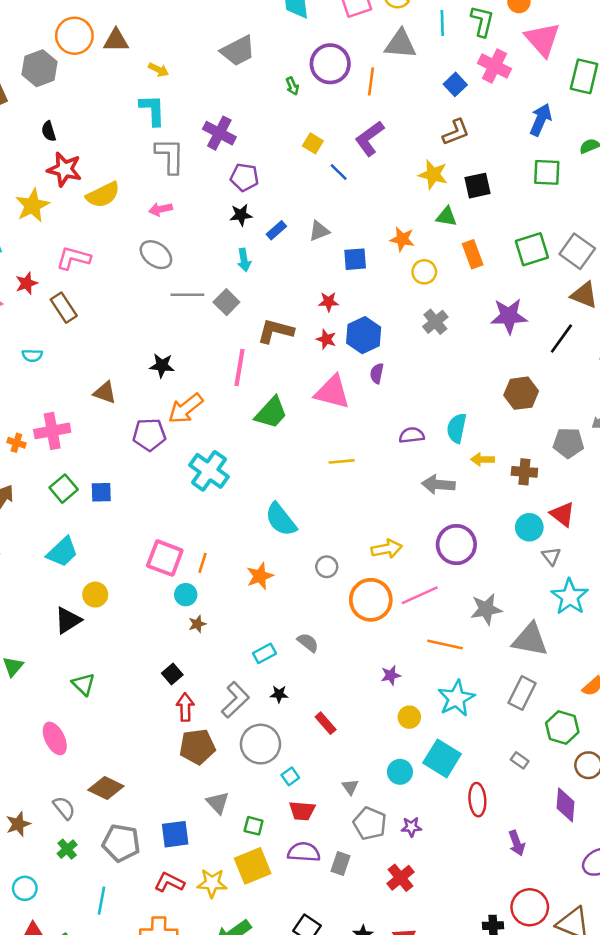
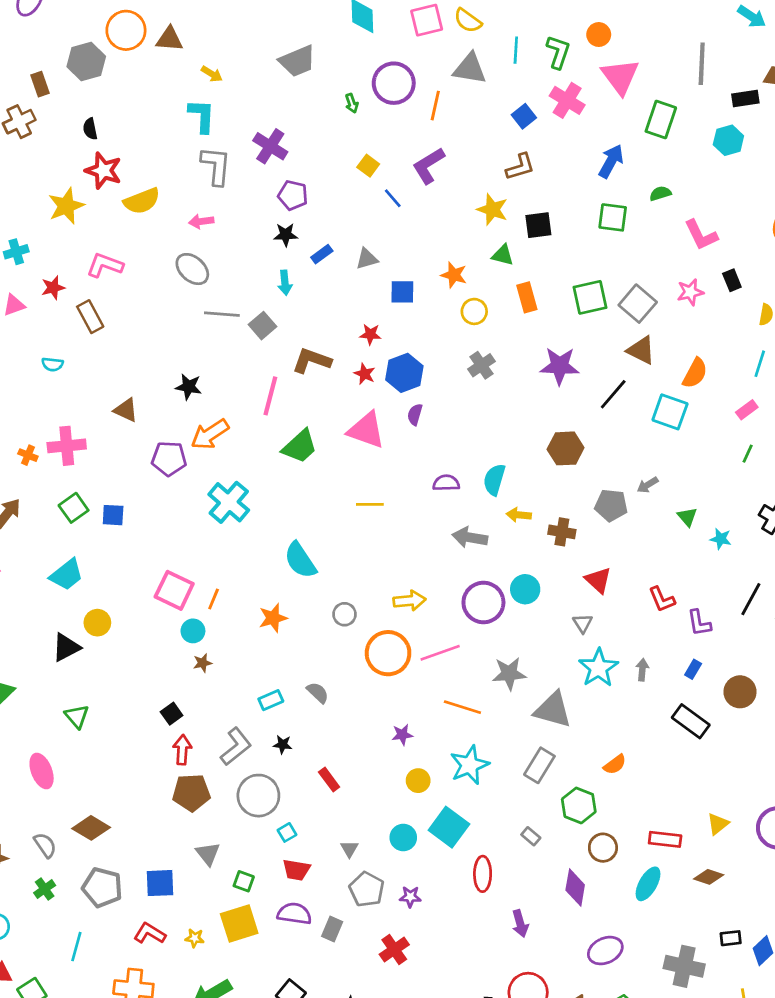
cyan circle: (529, 527) -> (525, 589), moved
yellow star: (212, 883) -> (195, 938), size x0.6

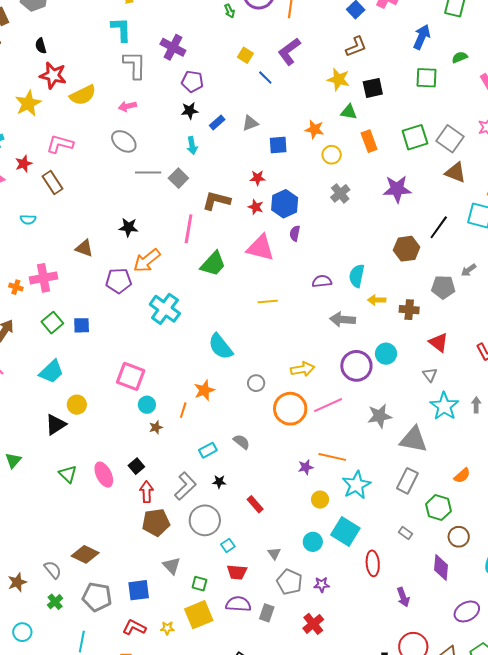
black line: (613, 394) -> (439, 227), moved
orange line: (214, 599) -> (183, 410), moved
orange line: (462, 707) -> (332, 457), moved
pink ellipse: (42, 771) -> (104, 475), moved

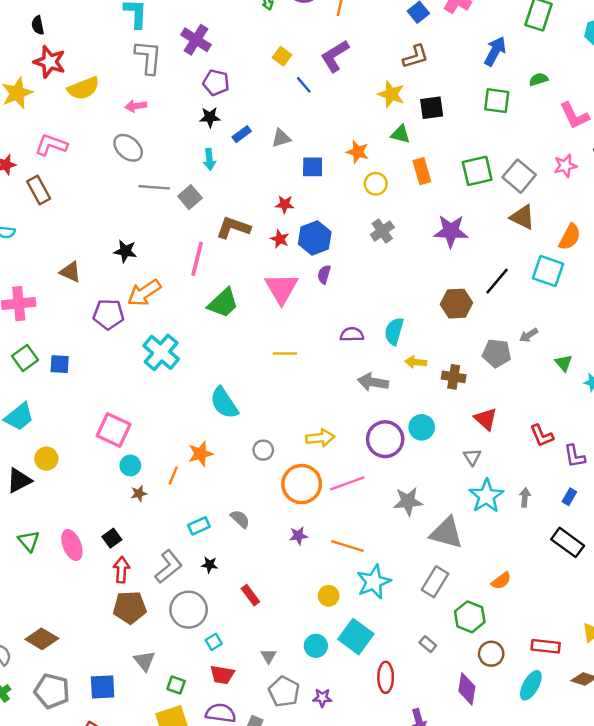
pink triangle: (260, 248) -> (281, 288), turned 40
purple star: (306, 467) -> (298, 536), moved

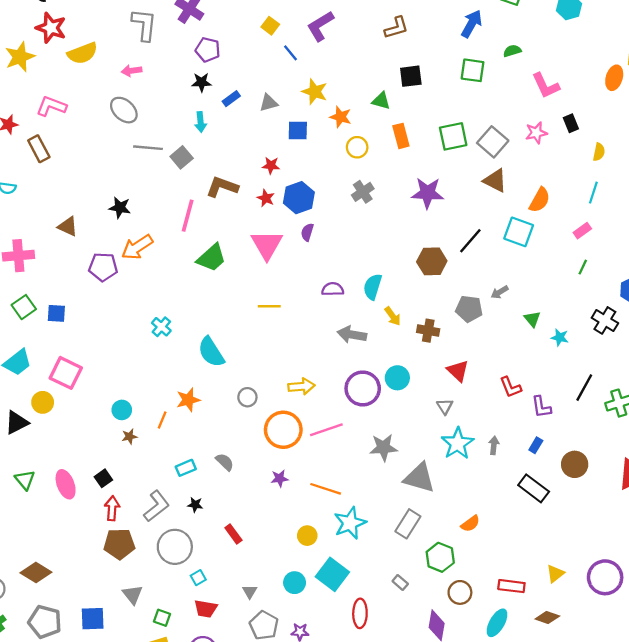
yellow star: (391, 94) -> (315, 92), moved
cyan cross: (161, 352) -> (161, 327), moved, size x0.6
yellow arrow: (416, 362) -> (393, 316), turned -132
pink square: (114, 430) -> (66, 373), moved

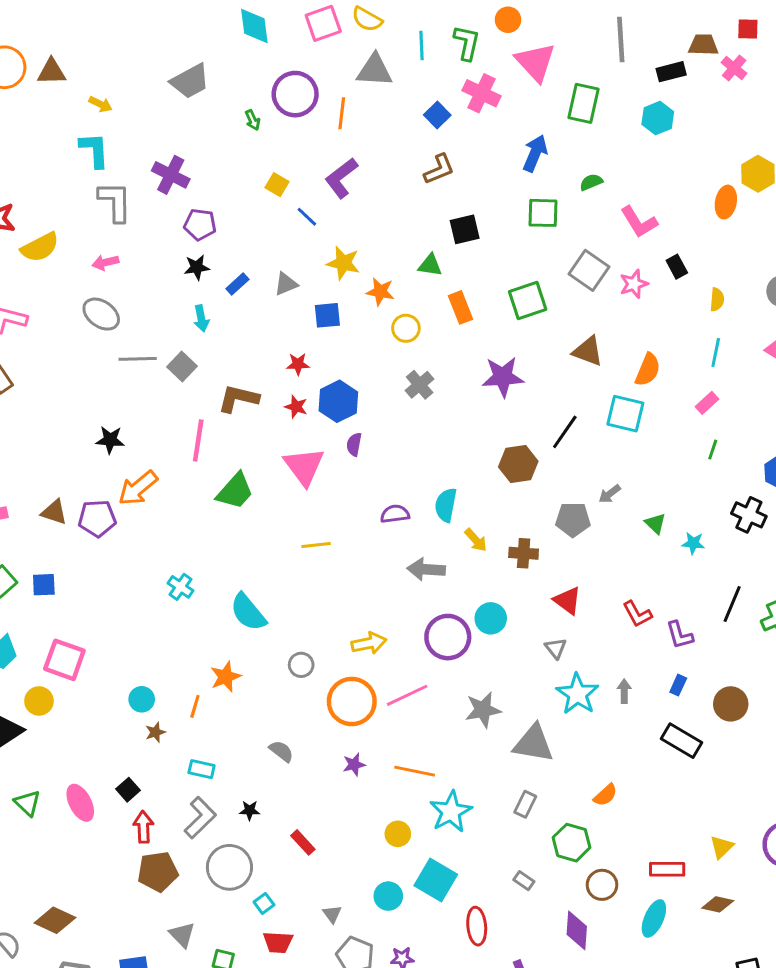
gray square: (493, 142) -> (589, 270), moved
brown triangle: (68, 226) -> (54, 512), moved
cyan rectangle: (186, 468) -> (202, 769), moved, turned 42
gray rectangle: (408, 524) -> (525, 804), size x0.7

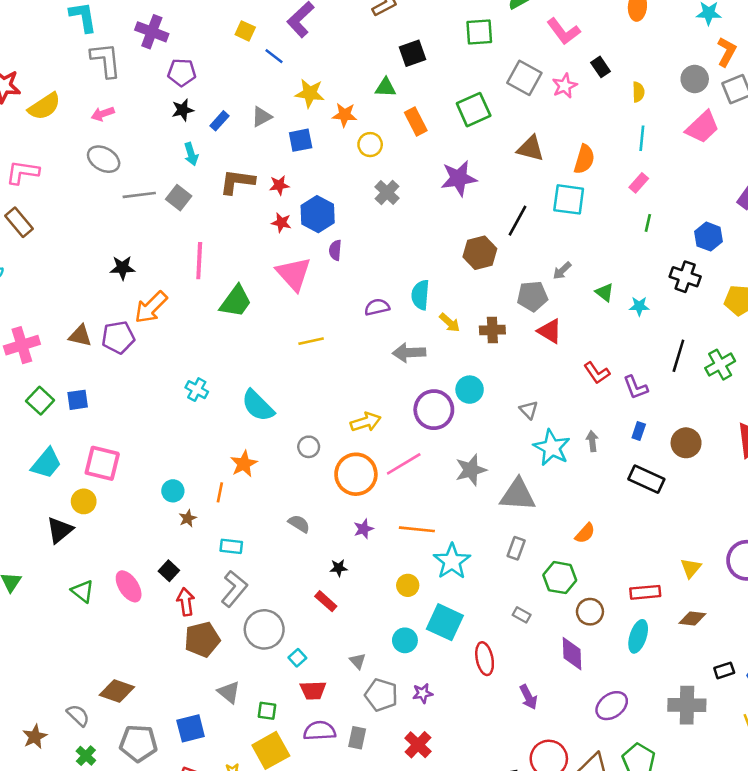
brown L-shape: (238, 398) -> (237, 182), moved
red triangle: (567, 601) -> (550, 331), moved
black star: (250, 810) -> (339, 568), moved

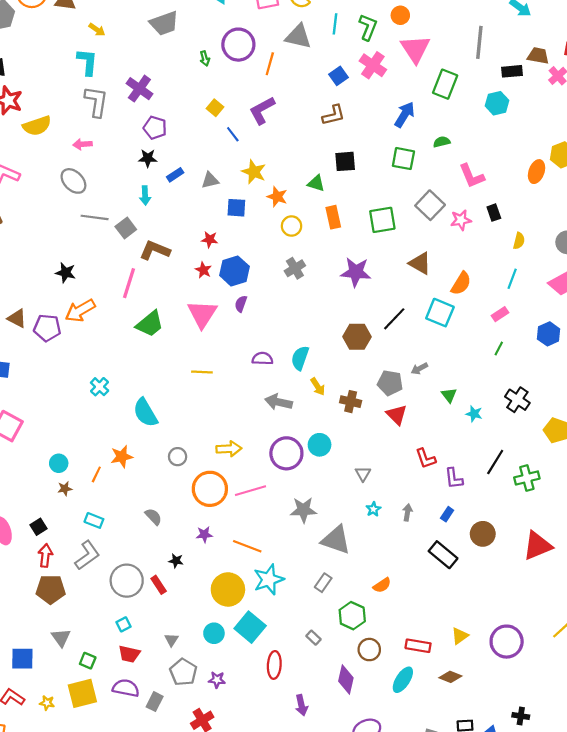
brown L-shape: (237, 182) -> (155, 250), moved
blue hexagon: (708, 237) -> (549, 334), moved
cyan star: (552, 448) -> (373, 509), size x0.5
yellow circle: (408, 585) -> (228, 589), size x1.8
gray circle: (264, 629) -> (127, 581), moved

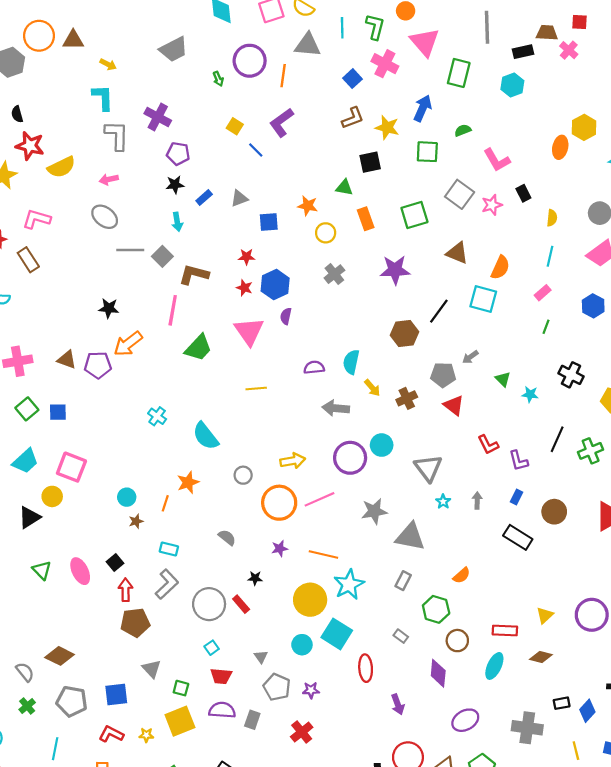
yellow star: (254, 172) -> (387, 128), moved
brown cross: (351, 402) -> (407, 398), turned -30
gray triangle: (363, 474) -> (428, 468), size x1.8

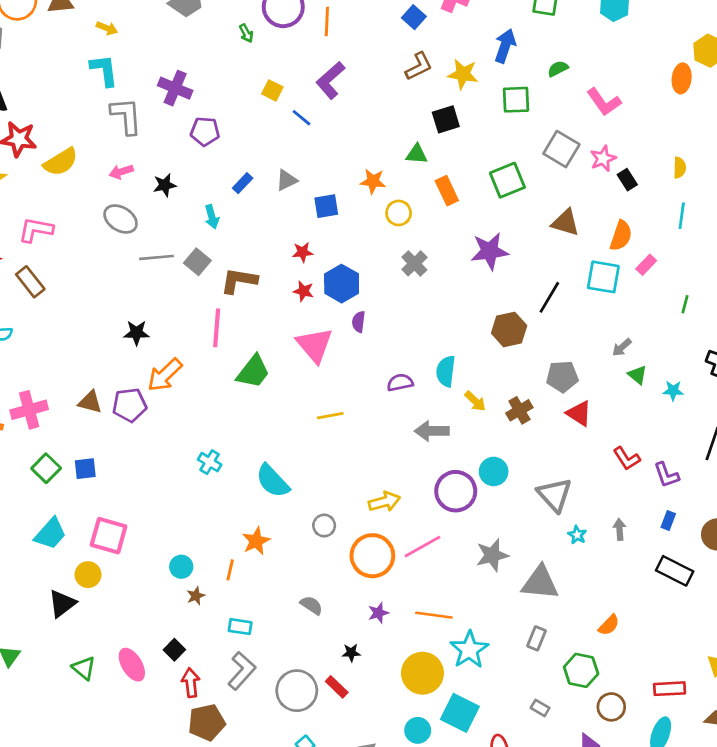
black star: (175, 185) -> (165, 185), moved
black rectangle: (523, 193) -> (627, 180), moved
pink rectangle: (543, 293) -> (646, 265), moved
gray arrow: (470, 357) -> (622, 347), moved

